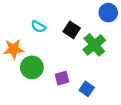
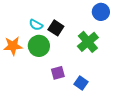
black square: (72, 30) -> (56, 28), moved
green circle: (32, 67) -> (39, 46), moved

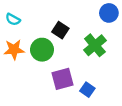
cyan semicircle: (36, 25) -> (13, 19), moved
purple square: (58, 73) -> (63, 79), size x1.5

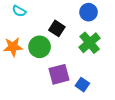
blue circle: (109, 13) -> (89, 12), moved
cyan semicircle: (13, 19) -> (19, 11), moved

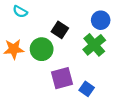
blue circle: (89, 12) -> (101, 20), moved

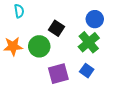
cyan semicircle: (20, 12) -> (19, 11), turned -128
blue square: (87, 89) -> (87, 71), moved

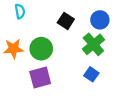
black square: (56, 28) -> (66, 21), moved
purple square: (58, 74) -> (40, 77), moved

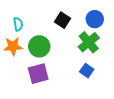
cyan semicircle: (20, 11) -> (18, 24), moved

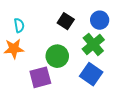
green circle: (39, 46) -> (57, 56), moved
blue square: (87, 71) -> (91, 74), size x1.5

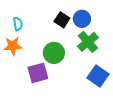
blue circle: (100, 20) -> (82, 19), moved
blue square: (91, 74) -> (98, 76), moved

